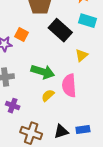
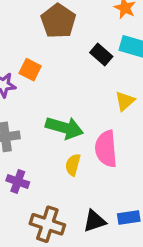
black rectangle: (60, 30) -> (101, 54), moved, size x0.6
yellow semicircle: (48, 95) -> (73, 165), turned -32

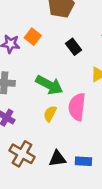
black rectangle: (101, 54) -> (74, 47), moved

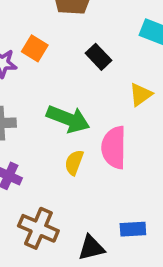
black triangle: (57, 159) -> (91, 248), moved

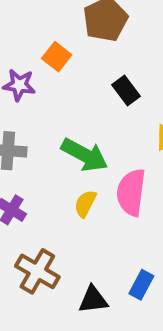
orange square: (35, 48) -> (57, 57), moved
blue rectangle: (133, 229) -> (141, 285), turned -65

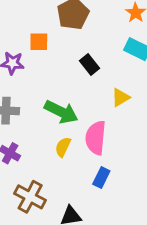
orange square: (57, 57) -> (39, 42), turned -36
blue rectangle: (141, 285) -> (101, 177), moved

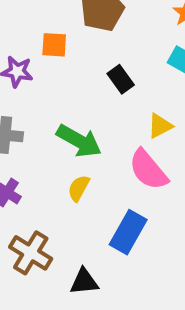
pink semicircle: (96, 138) -> (148, 170), moved, turned -48
blue rectangle: (101, 177) -> (128, 232), size x1.5

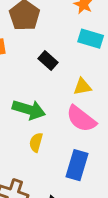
yellow triangle: (160, 126) -> (82, 87), turned 30

